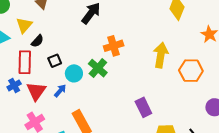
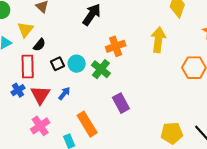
yellow arrow: (161, 55) -> (158, 40), moved
cyan circle: (74, 73) -> (77, 64), moved
purple rectangle: (143, 107) -> (121, 103), moved

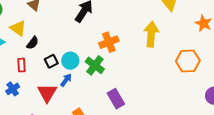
yellow triangle: (25, 30) -> (18, 28), turned -30
red rectangle: (28, 67) -> (22, 65), size x0.6
blue arrow: (64, 93) -> (66, 80), moved
red triangle: (40, 95) -> (47, 93), moved

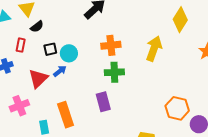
orange hexagon: (188, 61) -> (177, 108), moved
green cross: (95, 65) -> (114, 72), moved, turned 36

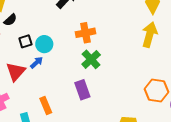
yellow arrow: (154, 49) -> (150, 35), moved
green cross: (114, 72) -> (91, 59), turned -36
orange rectangle: (66, 115) -> (46, 105), size x0.7

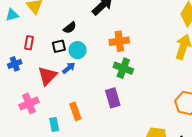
black semicircle: (10, 20) -> (70, 28), moved
green cross: (91, 59) -> (123, 68), turned -30

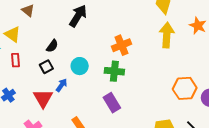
orange cross: (119, 41) -> (122, 45), moved
red rectangle: (29, 43) -> (16, 60), moved
cyan circle: (78, 50) -> (80, 66), moved

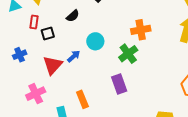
black square: (46, 67) -> (48, 33), moved
green cross: (114, 71) -> (128, 54), turned 36

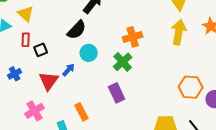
black semicircle: (73, 16) -> (77, 30), moved, size x1.5

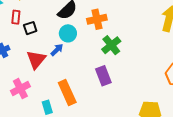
orange cross: (133, 37) -> (97, 19), moved
cyan circle: (89, 53) -> (68, 33), moved
orange rectangle: (81, 112) -> (67, 93), size x1.4

